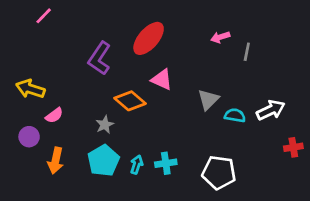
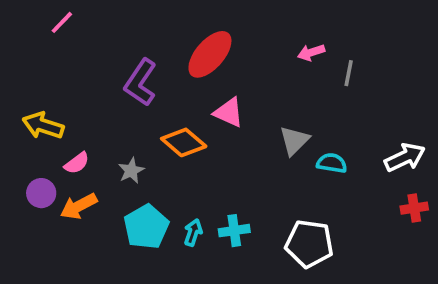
white arrow: (271, 110) -> (405, 157), moved
gray star: (105, 125) -> (131, 171), moved
orange arrow: (56, 161) -> (79, 206), moved, turned 50

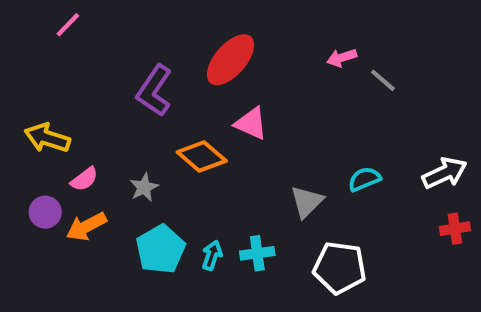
gray line: (349, 73) -> (383, 80), turned -60
gray triangle: (294, 141) -> (307, 202), moved
cyan semicircle: (332, 163) -> (364, 179), turned -32

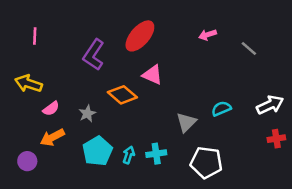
pink line: (68, 25) -> (35, 36), moved, turned -42
gray line: (383, 80) -> (249, 48), moved
purple circle: (45, 212) -> (27, 161), moved

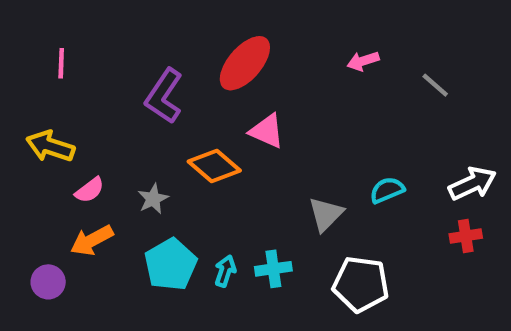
red cross: (276, 139) -> (466, 236), moved

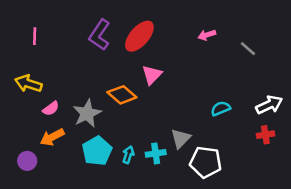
purple L-shape: (164, 96) -> (100, 35), moved
pink triangle: (267, 131) -> (152, 75), turned 50
gray star: (153, 199) -> (87, 114), size x1.6
gray triangle: (326, 214) -> (181, 138), moved

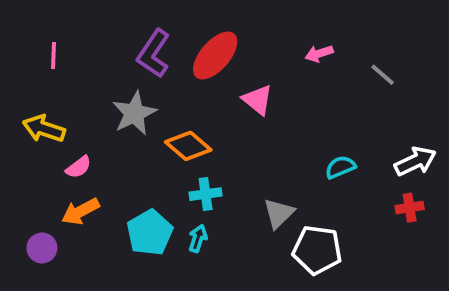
pink triangle: (152, 75) -> (258, 100), moved, turned -35
gray star: (87, 114) -> (134, 113), moved
cyan cross: (156, 153) -> (206, 194), moved

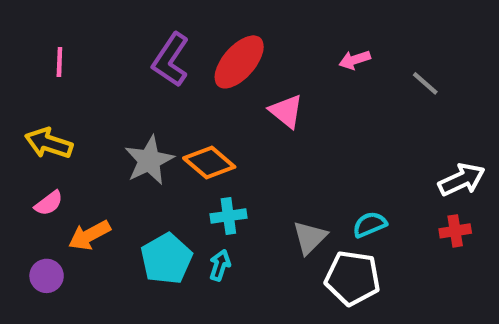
gray star: (134, 113) -> (149, 160), moved
pink semicircle: (78, 167) -> (49, 203), moved
cyan semicircle: (340, 167) -> (370, 225), moved

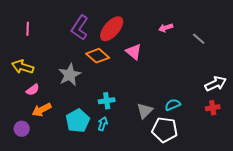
orange diamond: (209, 163) -> (98, 56), moved
pink semicircle: (49, 203) -> (33, 90), moved

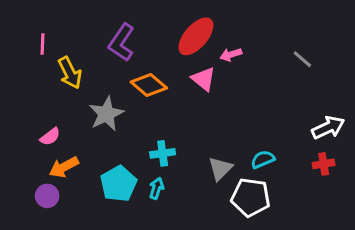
pink arrow: (166, 28) -> (231, 55), moved
red ellipse: (112, 29) -> (196, 36), moved
yellow arrow: (23, 67) -> (70, 73), moved, turned -135
purple circle: (22, 129) -> (47, 196), moved

